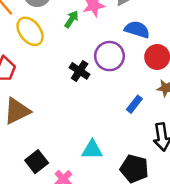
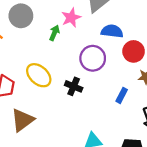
yellow ellipse: (30, 31) -> (39, 75), moved
black cross: (80, 71) -> (74, 86), moved

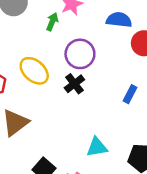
purple circle: (93, 58) -> (80, 54), moved
black cross: (74, 86) -> (74, 84), turned 30

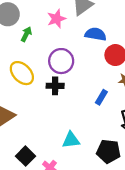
green arrow: (52, 22) -> (26, 34), moved
black cross: (74, 84) -> (55, 86), turned 35

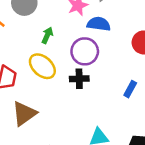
green arrow: (26, 34) -> (47, 35), moved
blue semicircle: (96, 34) -> (99, 24), moved

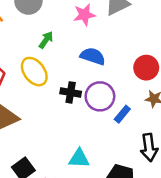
blue semicircle: (99, 24) -> (93, 56), moved
purple circle: (85, 51) -> (100, 96), moved

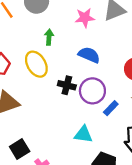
green arrow: (46, 40) -> (49, 37), turned -35
cyan triangle: (79, 158) -> (83, 134), moved

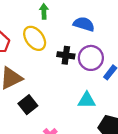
black square: (20, 149) -> (28, 105), moved

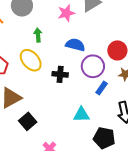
purple circle: (91, 58) -> (93, 66), moved

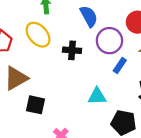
blue semicircle: (75, 45) -> (89, 16), turned 48
black square: (28, 121) -> (35, 105), turned -36

